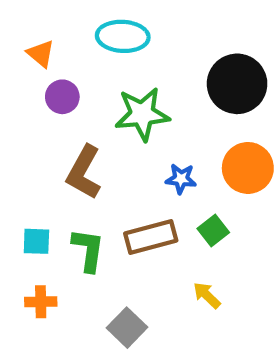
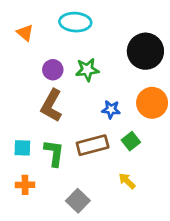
purple circle: (62, 97) -> (53, 70), moved
green star: (142, 114) -> (87, 70), size x0.7

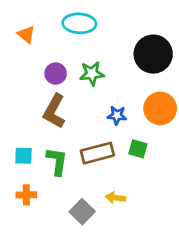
green square: (131, 141) -> (138, 149), turned -36
yellow arrow: (127, 181) -> (116, 198), moved, turned -36

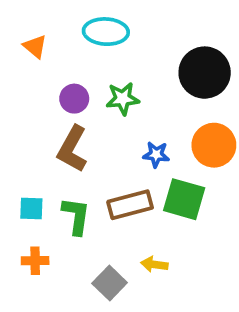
green square: (138, 149) -> (184, 199), size x1.6

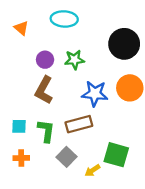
blue star: (156, 154) -> (95, 94), size x1.6
green square: (184, 199) -> (116, 155), moved
yellow arrow: (154, 264) -> (92, 170), moved, turned -42
gray square: (110, 283) -> (66, 157), moved

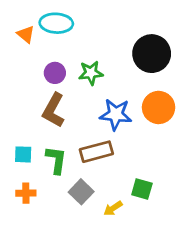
cyan ellipse: (64, 19) -> (56, 23), moved
green square: (116, 155) -> (142, 189), size x0.7

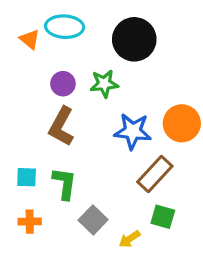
black circle: (152, 54) -> (134, 39), moved
brown rectangle: (96, 152) -> (155, 174), moved, turned -32

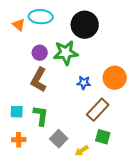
green star: (104, 84) -> (66, 53), size x1.4
blue star: (133, 131) -> (84, 83), size x0.6

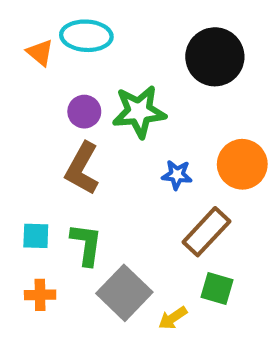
black circle: (85, 25) -> (215, 57), moved
gray square: (59, 139) -> (124, 293), size x1.4

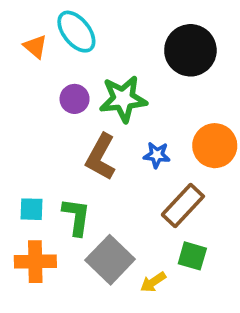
cyan ellipse: (86, 36) -> (76, 32), turned 48
brown L-shape: (82, 168) -> (101, 157), moved
orange cross: (40, 295) -> (35, 262), size x1.5

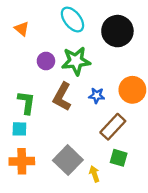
cyan ellipse: (76, 32) -> (72, 20), moved
green L-shape: (76, 217) -> (26, 102), moved
yellow arrow: (153, 282) -> (94, 174), turned 105

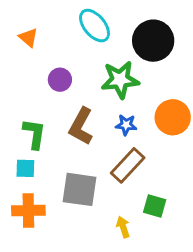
green star: (76, 61) -> (120, 80), moved
brown rectangle: (113, 127) -> (128, 165), moved
gray square: (68, 160) -> (79, 189), moved, turned -36

